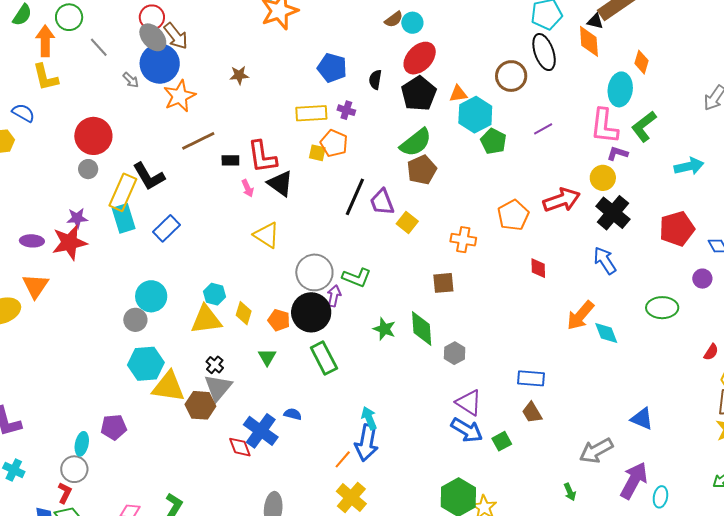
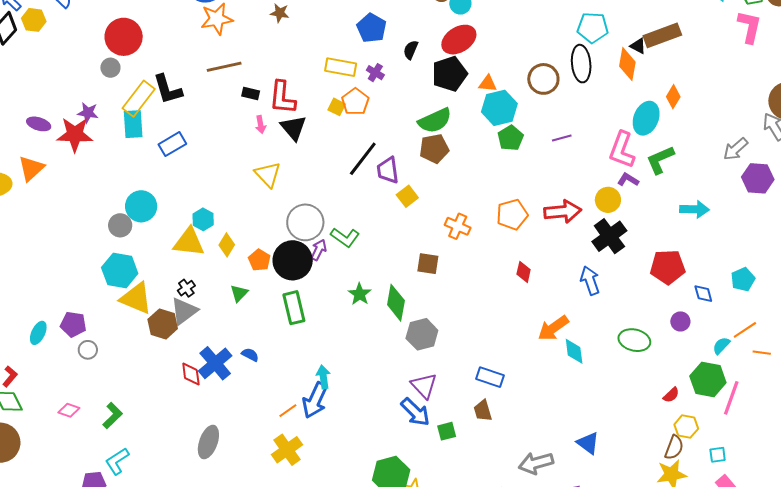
gray hexagon: (455, 353) -> (422, 334), size x1.4
gray circle: (74, 469) -> (88, 350), moved, size x0.7

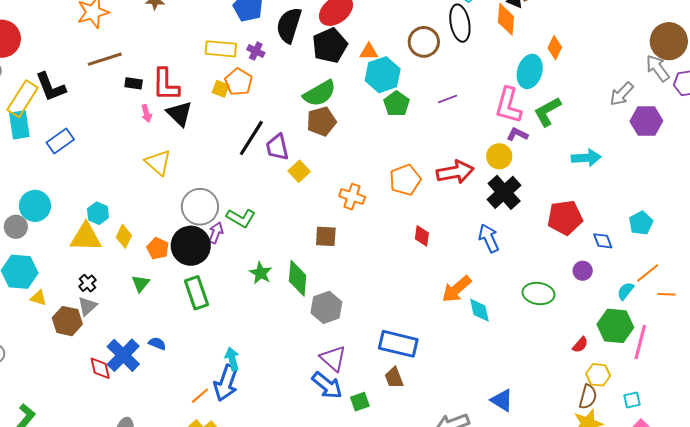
black semicircle: (411, 50) -> (289, 25), size x1.8
yellow triangle: (136, 298) -> (38, 298), size x0.5
gray triangle: (184, 311) -> (87, 306), size x0.7
blue rectangle: (490, 377) -> (398, 344), size x1.4

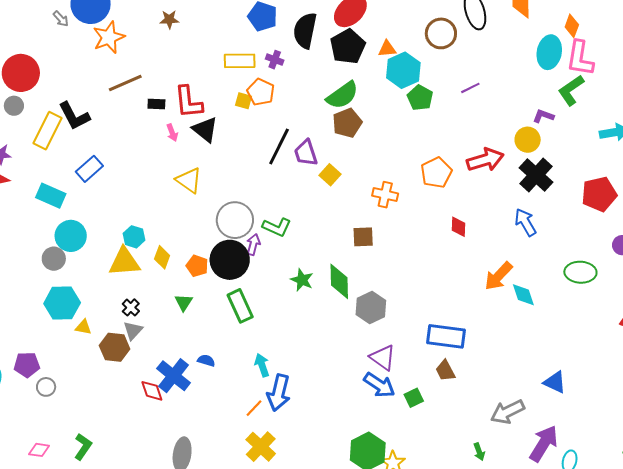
pink L-shape: (508, 105) -> (580, 58), moved
cyan rectangle: (19, 125) -> (51, 196), moved, turned -52
cyan arrow: (232, 359) -> (262, 365), moved

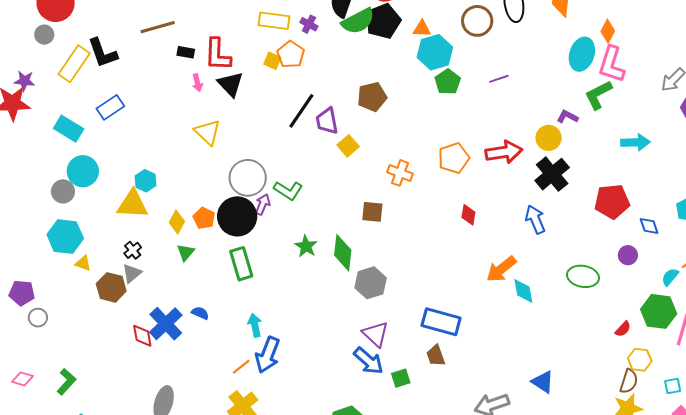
green semicircle: (342, 95) -> (358, 21), moved
yellow diamond: (162, 257) -> (177, 222), moved

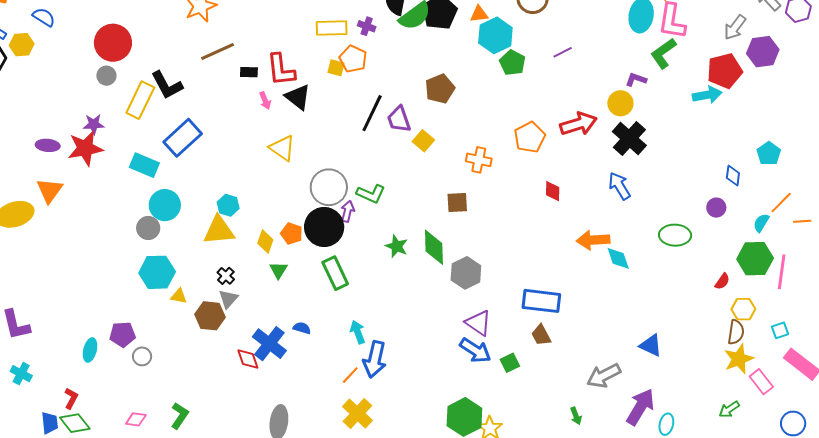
blue rectangle: (110, 107) -> (183, 138), size x1.4
red pentagon: (612, 201) -> (725, 71), moved
blue diamond: (649, 226) -> (733, 176), turned 35
orange arrow: (501, 269) -> (593, 240), turned 44

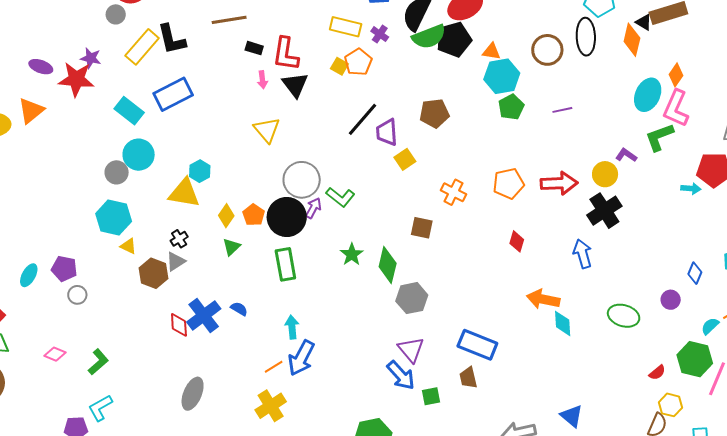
cyan arrow: (707, 95) -> (691, 188), size x0.7

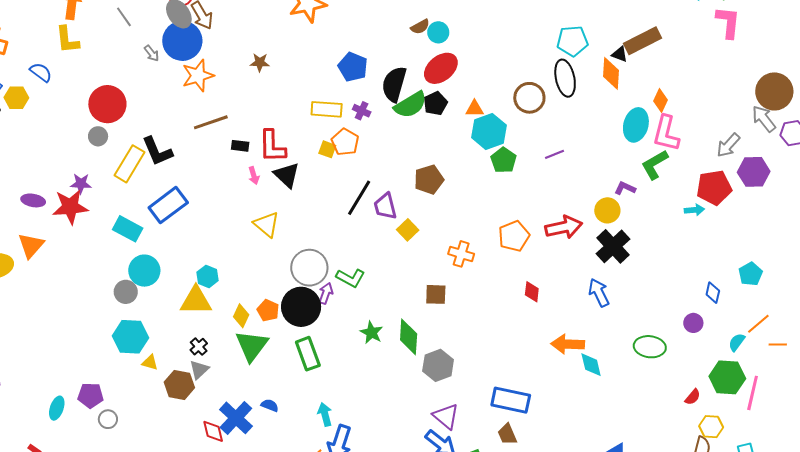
black pentagon: (454, 39) -> (435, 103), size x0.7
green triangle: (231, 247) -> (252, 346), size x1.8

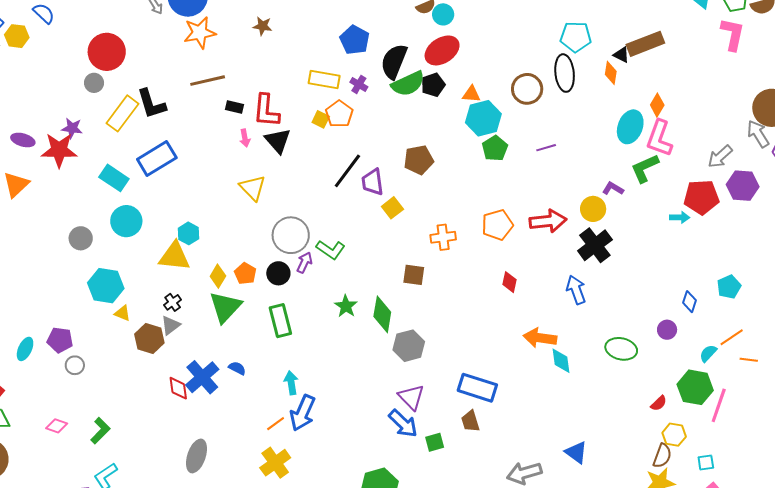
orange diamond: (611, 73) -> (611, 73), size x0.7
orange cross: (461, 254) -> (443, 237), turned -30
gray circle: (126, 292) -> (81, 238), moved
black circle: (301, 307) -> (278, 273), size x0.6

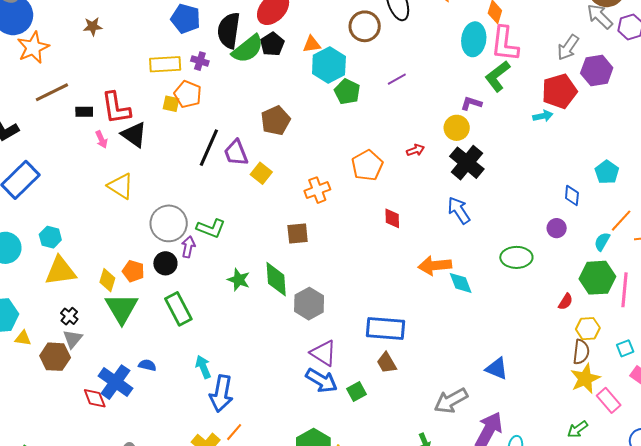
red arrow: (548, 221) -> (416, 150), size x0.5
cyan hexagon: (188, 233) -> (50, 237), moved
orange line: (276, 424) -> (234, 432), moved

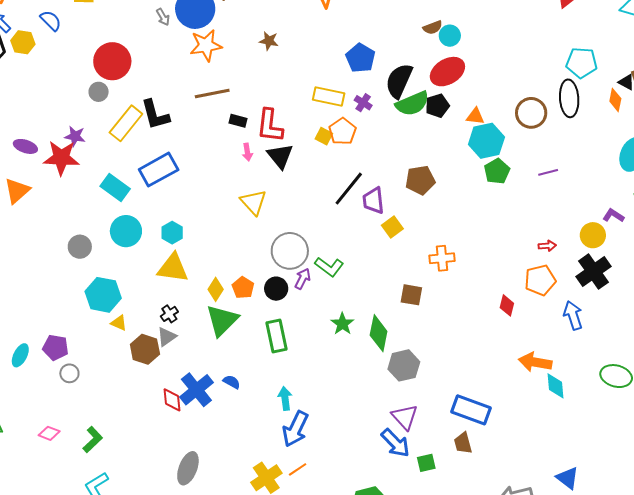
orange pentagon: (367, 165) -> (540, 280), moved

